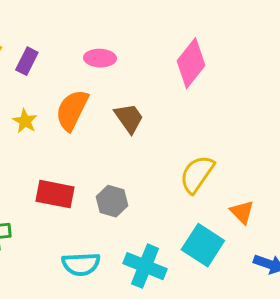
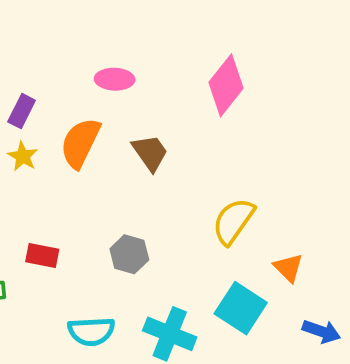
purple rectangle: (27, 61) -> (22, 111), moved
red rectangle: (55, 194) -> (42, 255), moved, size x0.7

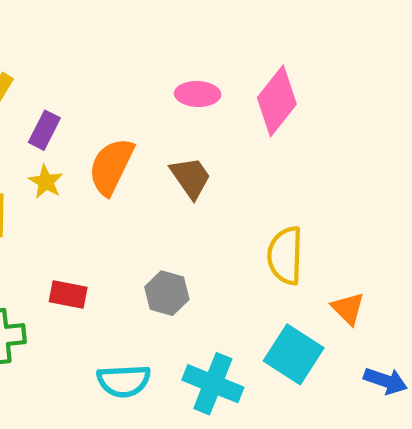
pink ellipse: (115, 79) -> (198, 94), moved
yellow semicircle: (233, 221) -> (285, 256), turned -33

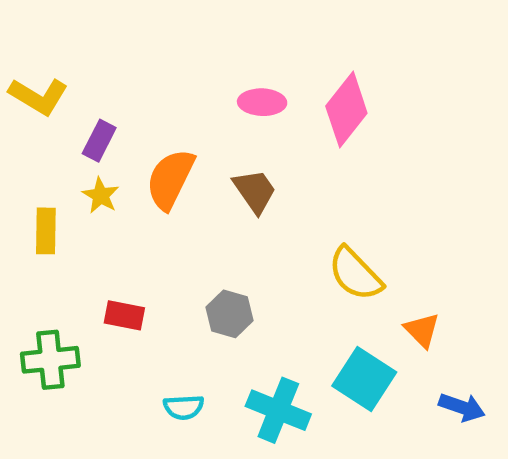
yellow semicircle: (285, 256) -> (355, 274), turned -46
cyan semicircle: (124, 381) -> (184, 407), size x0.7

